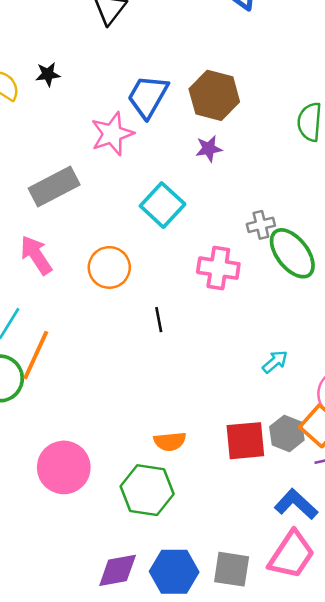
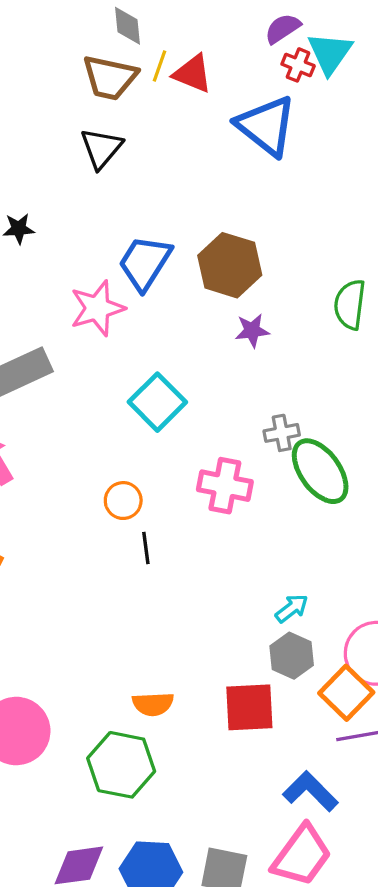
purple star: (209, 149) -> (252, 331), moved
orange circle: (109, 267) -> (123, 501), moved, size x0.7
gray hexagon: (287, 433) -> (292, 656), moved

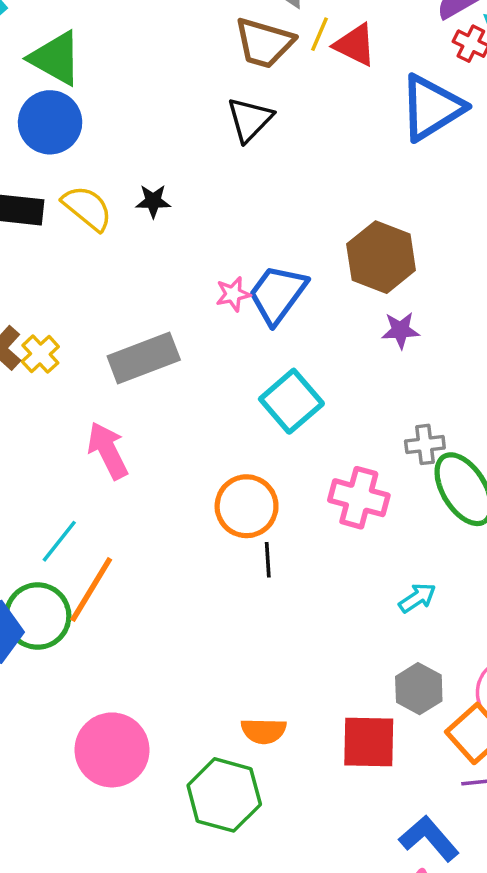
blue triangle: (266, 126) -> (432, 108), turned 46
blue trapezoid: (145, 263) -> (278, 294), moved
pink star: (97, 308) -> (233, 294), size x0.6
orange circle: (123, 501) -> (247, 506), size x1.5
cyan arrow: (292, 608) -> (417, 598), moved

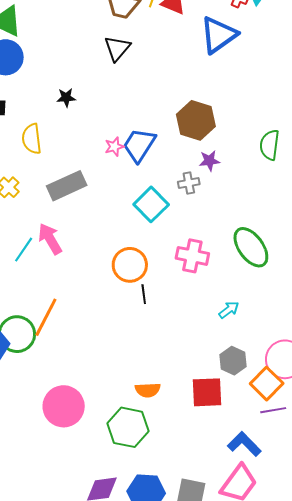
yellow semicircle: (87, 208) -> (32, 139), moved, turned -132
gray cross: (425, 444) -> (189, 183), moved
cyan line: (59, 541) -> (24, 250), moved

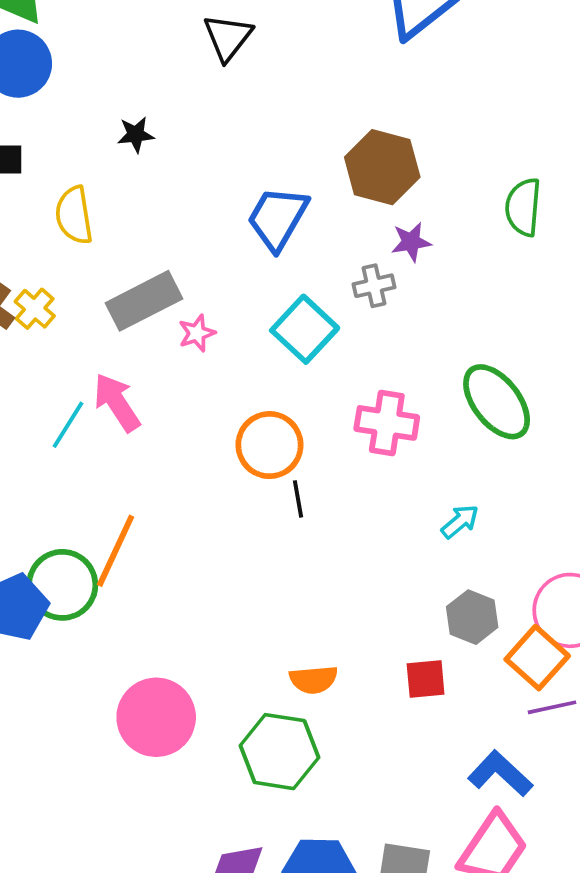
pink star: (114, 147) -> (197, 333), moved
red square: (207, 392) -> (426, 679), size x0.7

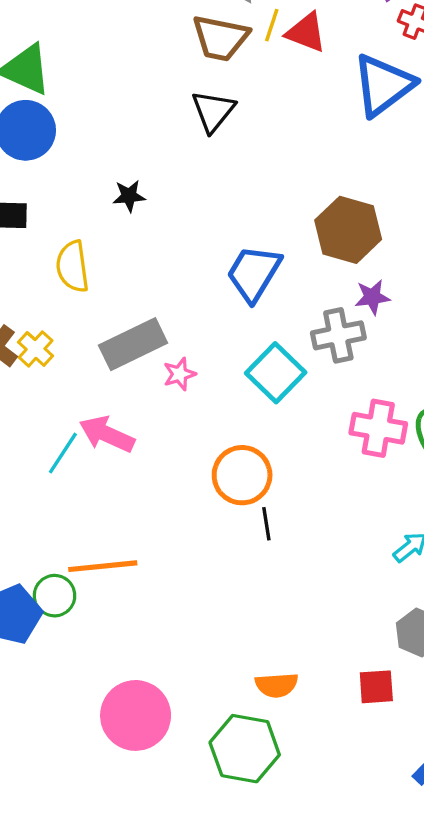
gray cross: (374, 286) -> (338, 335), size x1.4
pink arrow: (117, 402) -> (107, 434), turned -34
pink cross: (387, 423) -> (378, 428), moved
orange line: (116, 551) -> (103, 566), turned 58
green circle: (62, 585) -> (55, 596), size x0.7

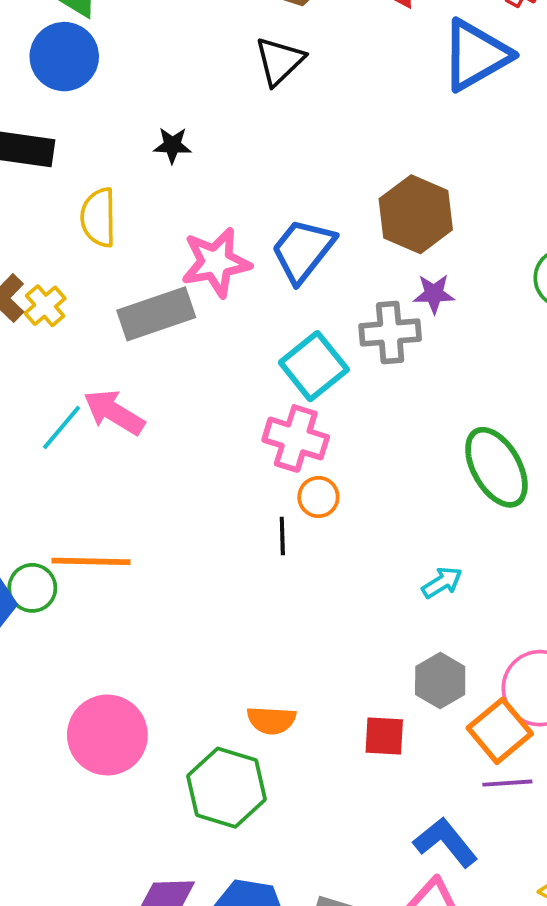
pink star: (179, 374) -> (216, 262), moved, size x1.8
pink cross: (378, 428) -> (296, 438), moved
orange circle: (242, 475) -> (318, 497), moved, size x0.6

